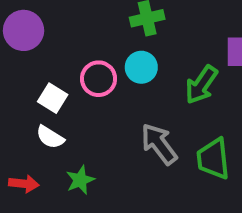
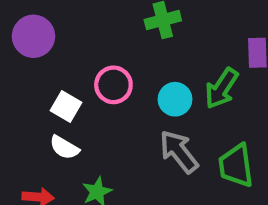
cyan circle: (141, 67) -> (175, 99), moved

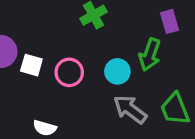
white square: (66, 106) -> (31, 65), moved

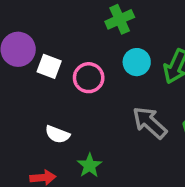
cyan circle: (117, 71) -> (137, 62), moved

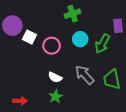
white semicircle: (57, 134) -> (55, 77), moved
green star: (89, 165) -> (56, 97), moved

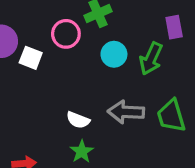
pink circle: (52, 46) -> (66, 34), moved
gray arrow: (85, 75) -> (126, 112), turned -40

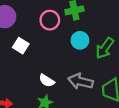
white square: (31, 58) -> (21, 46), moved

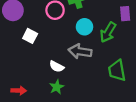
gray arrow: (81, 81) -> (80, 51), moved

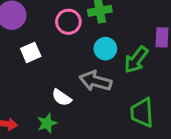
white square: (30, 36) -> (31, 52), turned 32
green star: (57, 87) -> (47, 123), moved

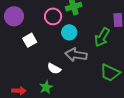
cyan circle: (105, 49) -> (69, 32), moved
green trapezoid: (142, 113) -> (110, 73), turned -55

